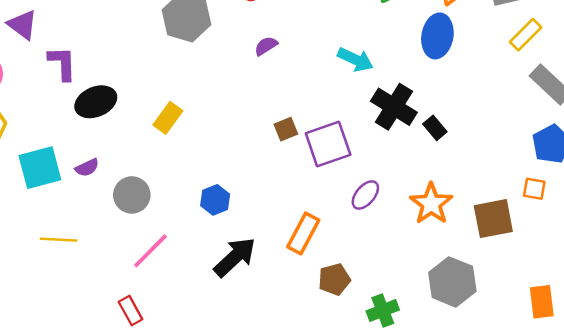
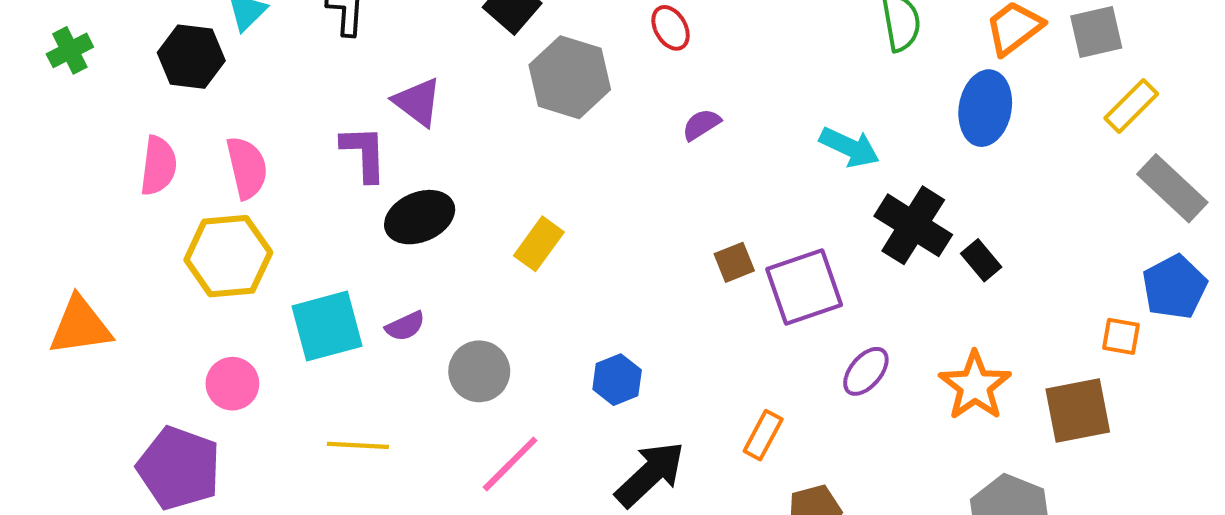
purple triangle: (22, 25) -> (418, 102), moved
orange square: (534, 189) -> (1121, 336), moved
orange rectangle: (303, 233) -> (763, 435), size x0.7

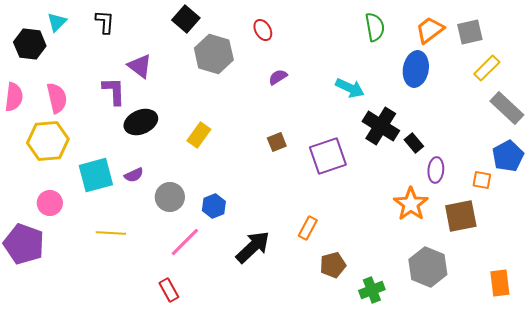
brown square: (734, 262) -> (277, 142), moved
purple ellipse: (866, 371) -> (436, 170), moved, turned -35
blue hexagon: (617, 380) -> (214, 206), moved

